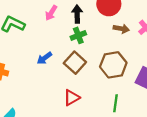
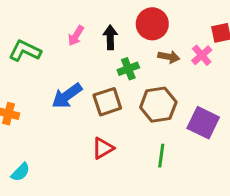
green cross: (78, 35) -> (128, 69), moved
blue arrow: (44, 58) -> (67, 96), size x1.5
brown square: (75, 63) -> (107, 102), turned 30

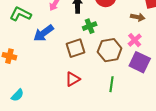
pink cross: (202, 55) -> (135, 40), moved
brown arrow: (169, 57) -> (138, 17), moved
blue arrow: (67, 96) -> (43, 33), moved

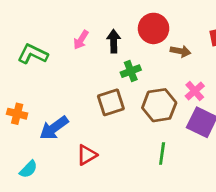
brown arrow: (138, 17) -> (181, 51), moved
blue arrow: (43, 33) -> (54, 128), moved
red triangle: (73, 79) -> (87, 155), moved

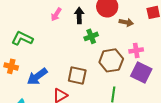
green L-shape: (33, 54) -> (22, 38), moved
pink cross: (195, 91) -> (136, 50), turned 32
brown square: (111, 102) -> (77, 75), moved, turned 30

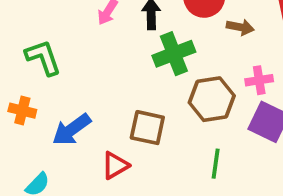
green cross: (91, 36) -> (174, 54), size x1.5
green L-shape: (22, 38) -> (43, 57), turned 45

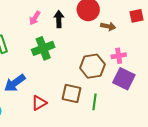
green cross: (174, 54) -> (43, 48), moved
brown square: (147, 128) -> (71, 93), moved

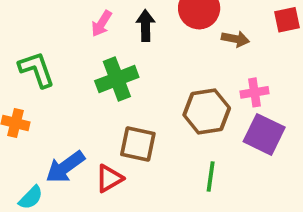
blue arrow: (15, 83) -> (65, 167), moved
brown square: (71, 93) -> (138, 144), moved

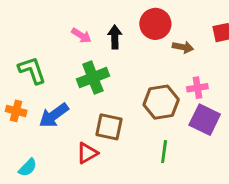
pink arrow: (102, 24) -> (81, 35), turned -90
blue arrow: (65, 167) -> (54, 115), moved

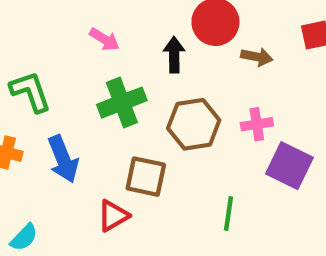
black arrow: (115, 37) -> (174, 55), moved
pink cross: (197, 88) -> (257, 124), moved
brown hexagon: (161, 102) -> (194, 124), moved
blue arrow: (54, 115) -> (63, 159), turned -76

